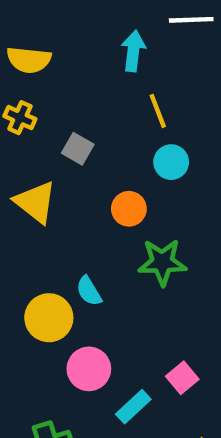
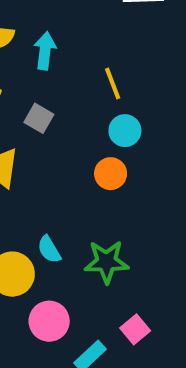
cyan arrow: (133, 51) -> (45, 51), moved
orange circle: (129, 209) -> (111, 174), moved
green star: (162, 262) -> (106, 262), moved

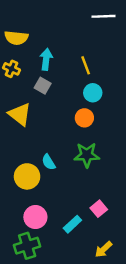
cyan arrow: (45, 51) -> (46, 59), moved
green star: (106, 262) -> (87, 155), moved
pink circle: (49, 321) -> (35, 217), moved

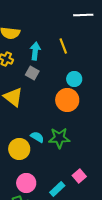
yellow line: (86, 65) -> (63, 46), moved
orange circle: (84, 118) -> (67, 100), size x1.5
green star: (87, 155) -> (59, 138), moved
cyan semicircle: (49, 162) -> (37, 137), turned 152

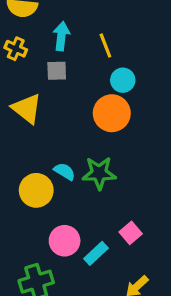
yellow line: (63, 46) -> (105, 46), moved
gray square: (32, 73) -> (57, 71), turned -32
pink circle: (26, 183) -> (65, 241), moved

